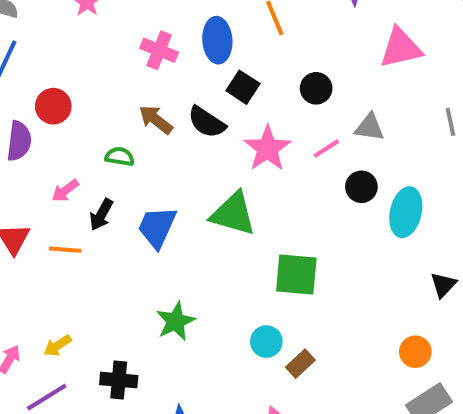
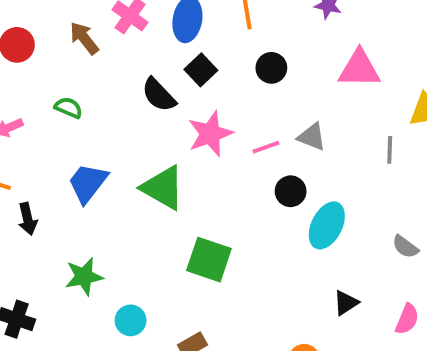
black circle: (316, 88) -> (271, 68), moved
brown arrow: (156, 120) -> (84, 38), moved
black arrow: (101, 215) -> (28, 219), moved, turned -56
cyan circle: (266, 342) -> (131, 320), moved

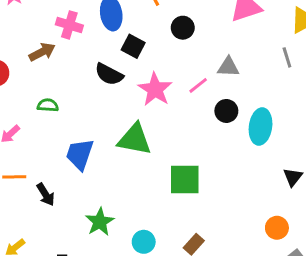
brown arrow: (84, 38) -> (42, 52), turned 120

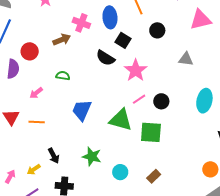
pink line: (198, 85) -> (139, 99), moved
black circle: (226, 111) -> (161, 101), moved
green triangle: (135, 139) -> (121, 120), moved
black arrow: (46, 194) -> (54, 156), moved
green star: (100, 222) -> (92, 156), turned -30

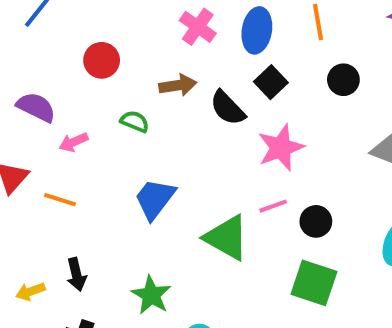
brown arrow: (62, 40) -> (178, 85), moved
red circle: (30, 51) -> (102, 60), moved
purple semicircle: (13, 69) -> (36, 107), moved, turned -84
green square: (151, 132) -> (314, 283), moved

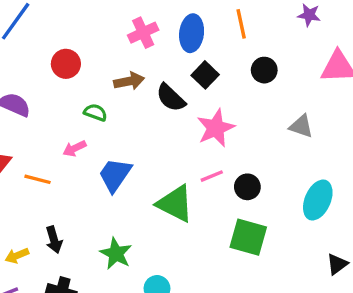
pink cross: (198, 27) -> (143, 33), turned 32
pink arrow: (74, 142) -> (75, 148), moved

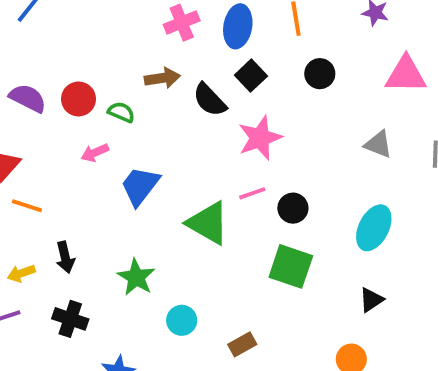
red circle: (66, 64) -> (78, 99), moved
gray triangle: (301, 126) -> (378, 144), moved
orange line: (37, 179) -> (27, 206), moved
black triangle: (337, 264) -> (371, 300), moved

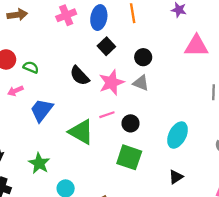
black circle: (320, 74) -> (143, 57), moved
brown arrow: (162, 78) -> (17, 15), moved
black semicircle: (210, 100) -> (80, 76), moved
gray triangle: (378, 144) -> (141, 83), moved

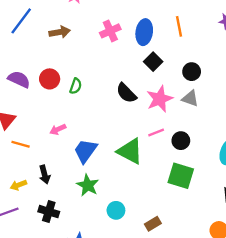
green semicircle: (31, 67) -> (76, 86), turned 88
pink arrow: (15, 91) -> (58, 129), moved
blue trapezoid: (42, 110) -> (85, 151), moved

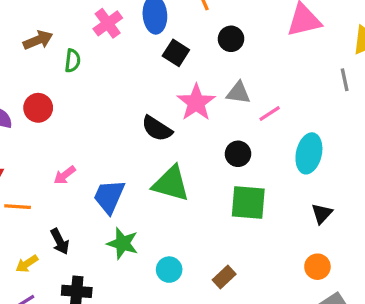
black circle: (192, 72) -> (231, 39), moved
green semicircle: (76, 86) -> (73, 61), moved
black semicircle: (126, 93) -> (157, 129), moved
pink line: (156, 132) -> (270, 113), moved

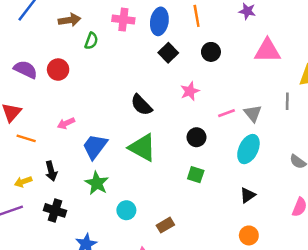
pink cross: (108, 23) -> (123, 20), turned 30
gray triangle: (238, 93) -> (253, 113), moved, turned 30
pink star: (196, 103) -> (190, 91), moved, size x0.7
green square: (248, 203) -> (196, 175), size x0.6
orange circle: (317, 267) -> (249, 235), moved

